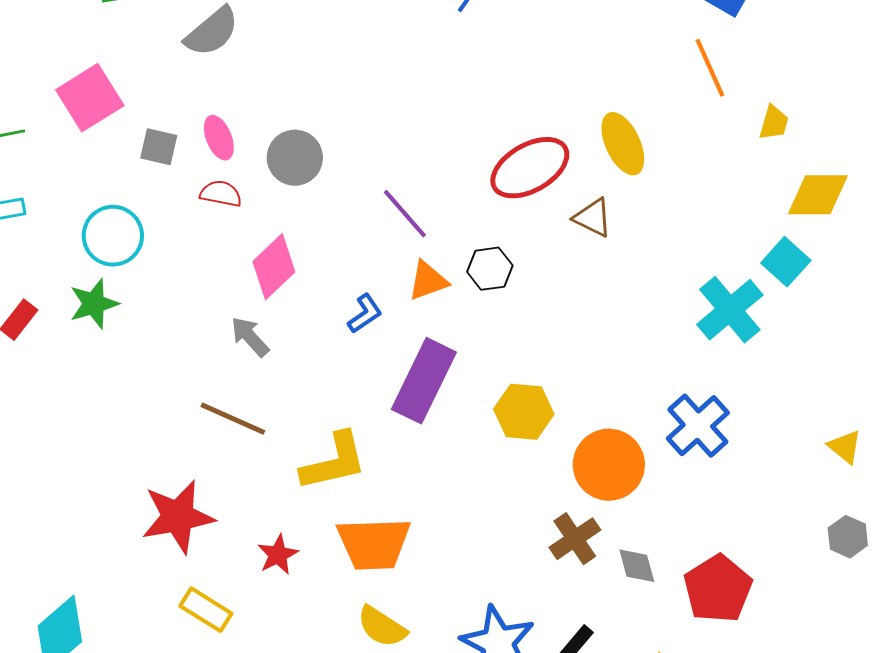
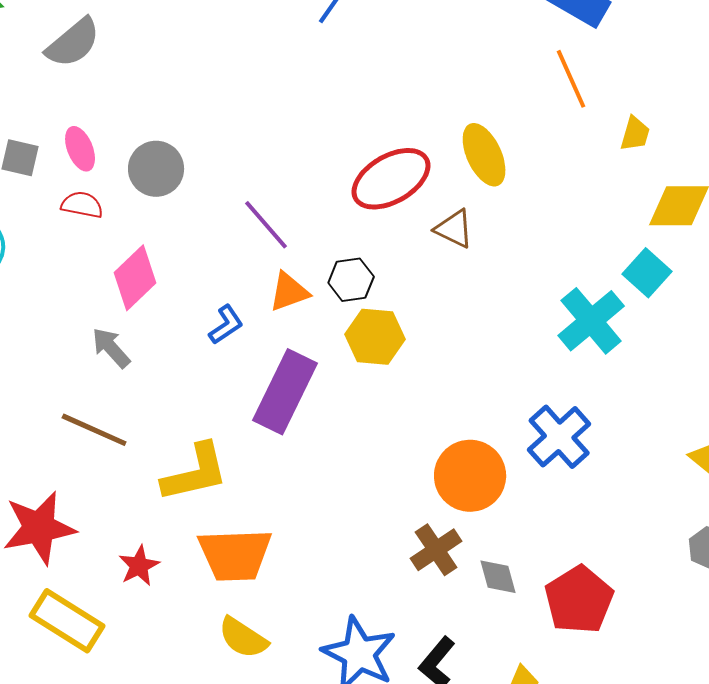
yellow hexagon: (524, 412) -> (375, 337), moved
yellow rectangle: (206, 610) -> (67, 621), size x1.4

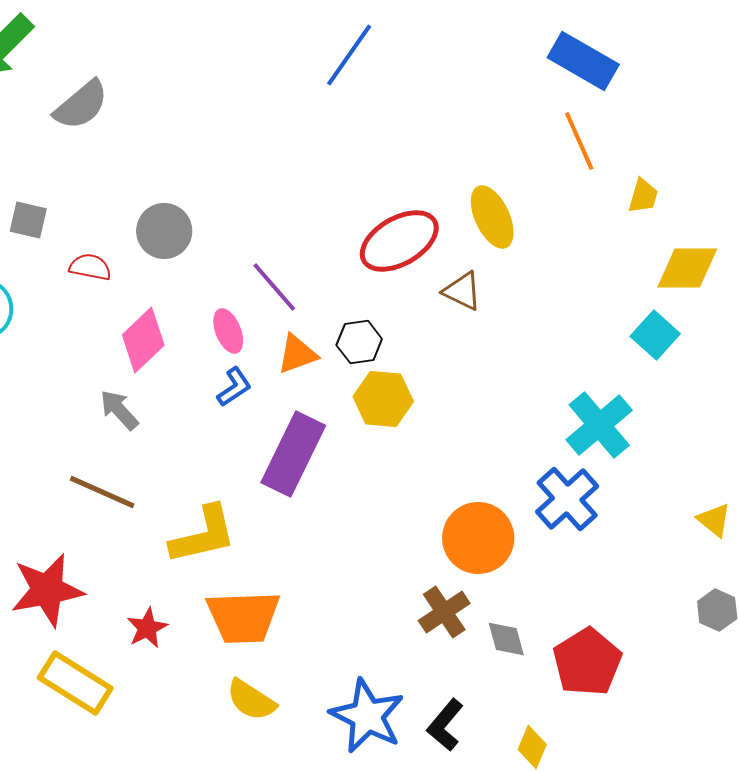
pink ellipse: (80, 149) -> (228, 331), moved
cyan cross: (591, 321) -> (599, 425), moved

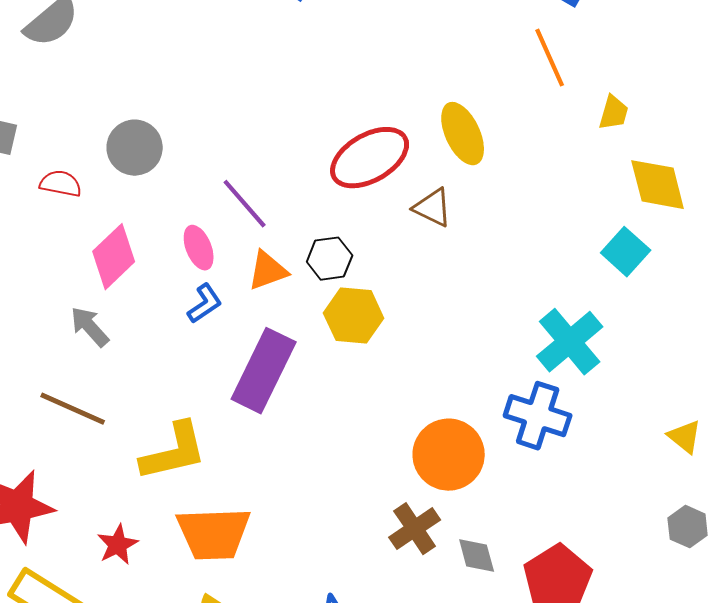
yellow diamond: (687, 268) -> (658, 185), turned 76
blue cross: (567, 499) -> (538, 416), turned -30

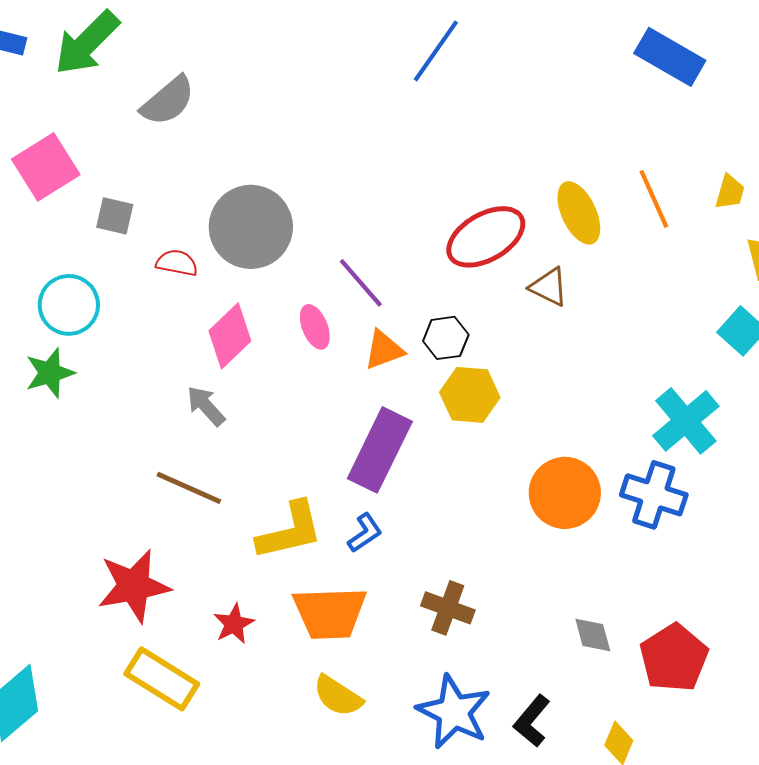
orange line: (550, 58) -> (654, 199), moved
gray circle: (135, 148) -> (251, 227), size x1.5
blue L-shape: (205, 304) -> (365, 533), moved
orange circle: (449, 455) -> (565, 493), moved
brown cross: (415, 529) -> (448, 608), moved, turned -36

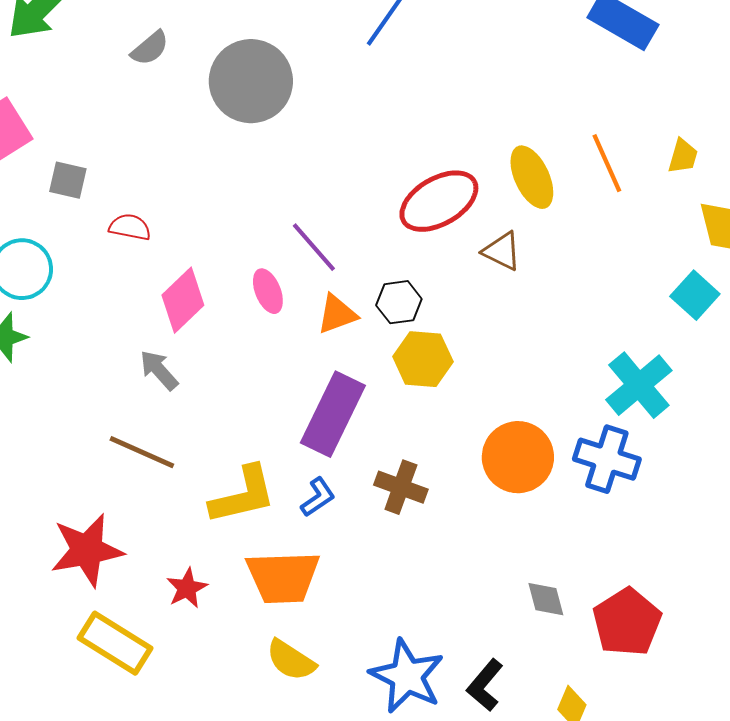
gray semicircle: (168, 101) -> (150, 48), moved, size x0.7
gray circle: (251, 227) -> (251, 81), moved
brown cross: (448, 608) -> (401, 487), moved

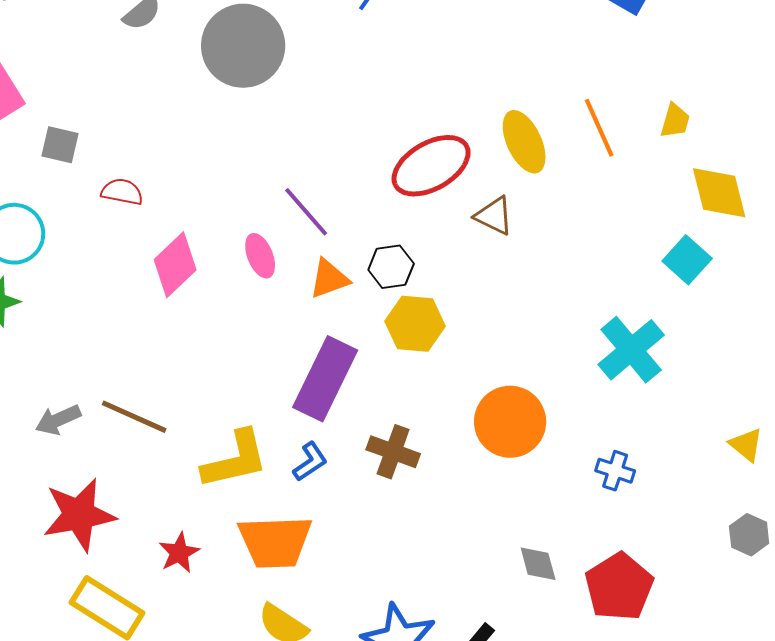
gray arrow: (159, 370) -> (58, 420), moved, turned -72
blue cross: (607, 459) -> (615, 471), moved, size x0.6

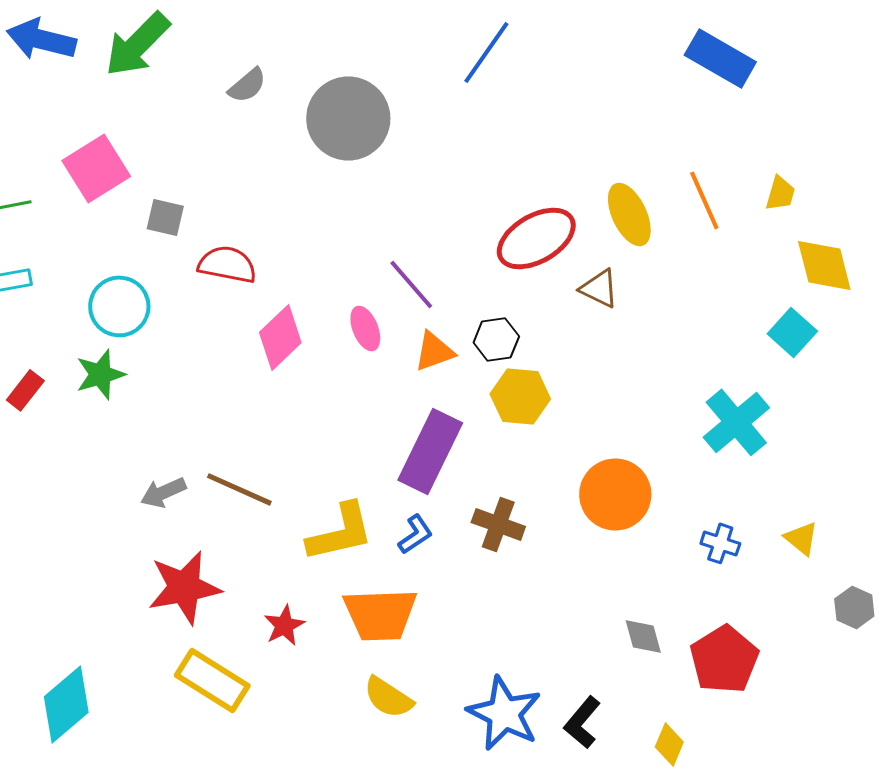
red semicircle: (122, 192) -> (227, 264), size x1.4
yellow triangle: (746, 445) -> (801, 538), moved

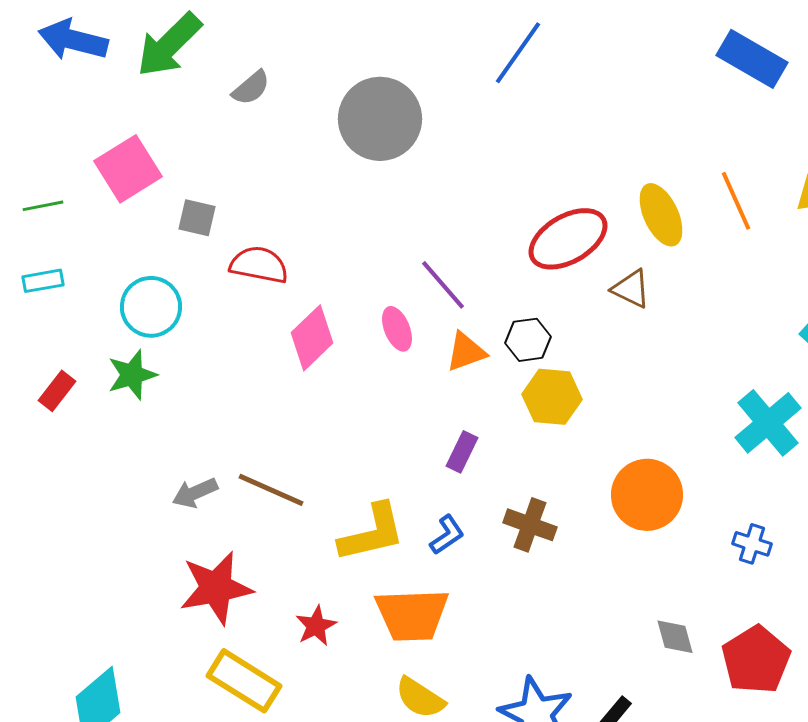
gray semicircle: (247, 85) -> (251, 88), moved
purple rectangle: (430, 451) -> (462, 452), size x0.5

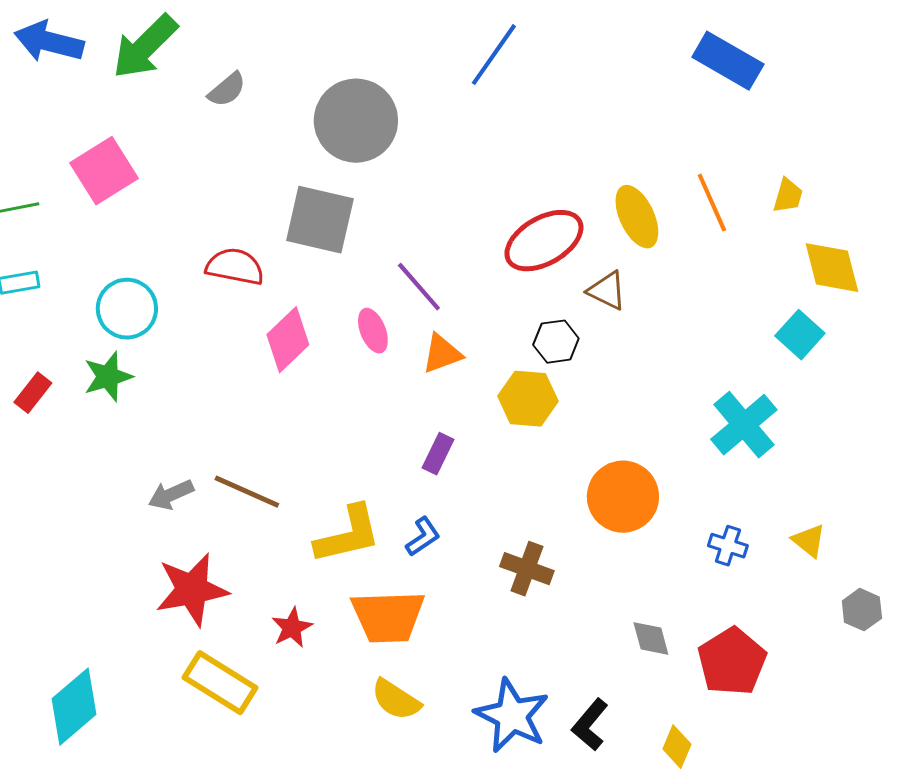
gray square: (197, 218) -> (320, 220), moved, size x1.8
black hexagon: (528, 340) -> (556, 342), moved
brown cross: (530, 525) -> (527, 569), moved

